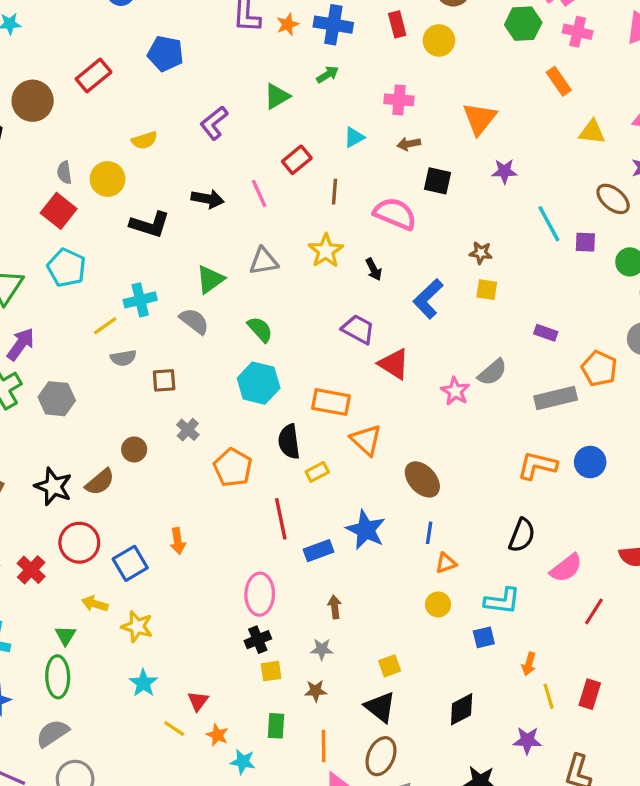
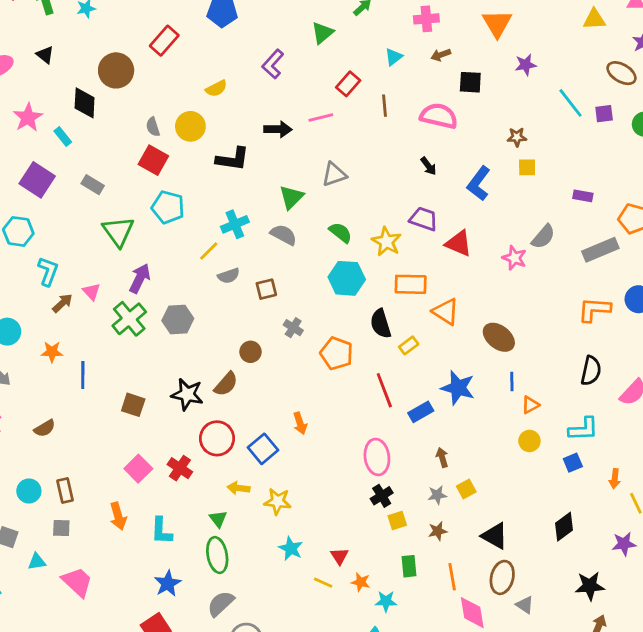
pink line: (259, 193) -> (321, 118), turned -70
yellow star: (326, 251) -> (386, 242), moved
yellow square: (390, 666) -> (466, 489), moved

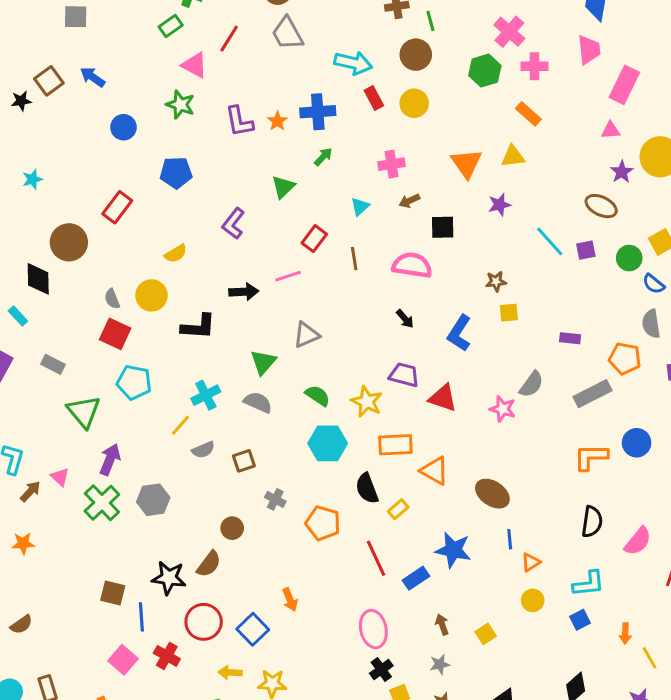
yellow triangle: (594, 19) -> (513, 156), moved
blue line: (83, 375) -> (141, 617), moved
yellow square: (466, 489) -> (486, 634), moved

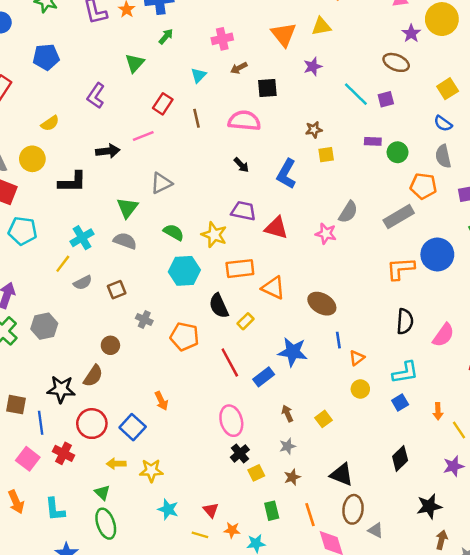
green circle: (629, 258) -> (398, 152), moved
purple rectangle: (570, 338) -> (373, 141), moved
blue circle: (637, 443) -> (437, 255), size x1.4

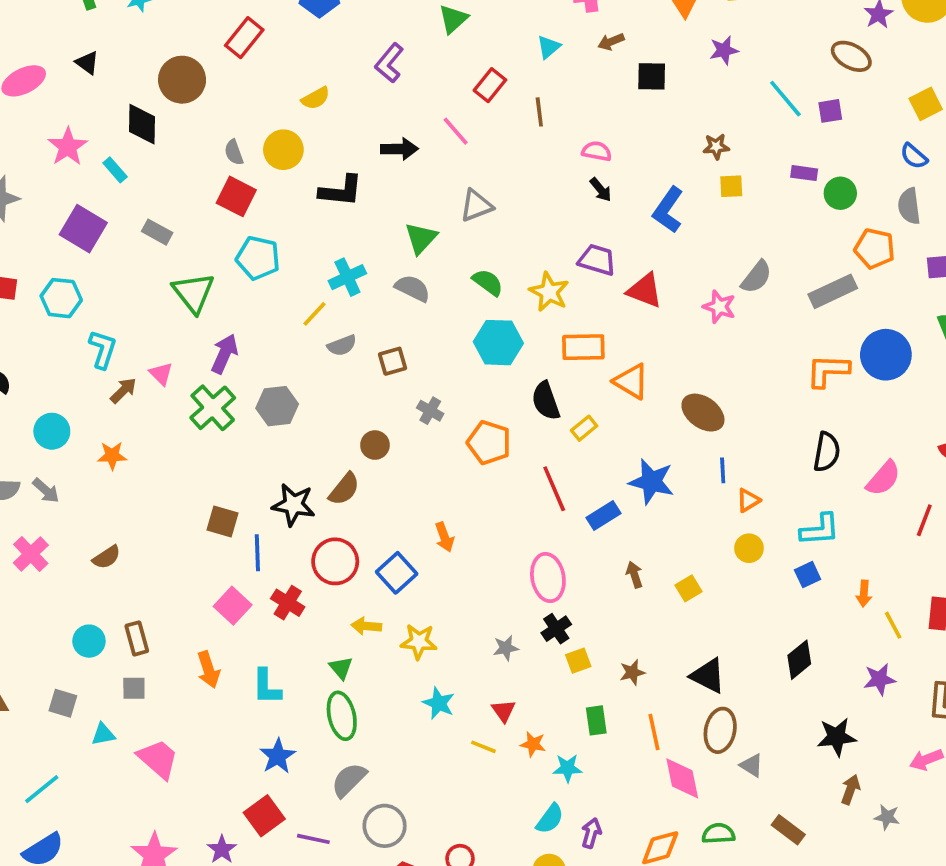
pink semicircle: (244, 121) -> (597, 151), moved, size x0.6
pink line: (143, 136) -> (456, 131), turned 65
gray star: (287, 446) -> (506, 648), moved

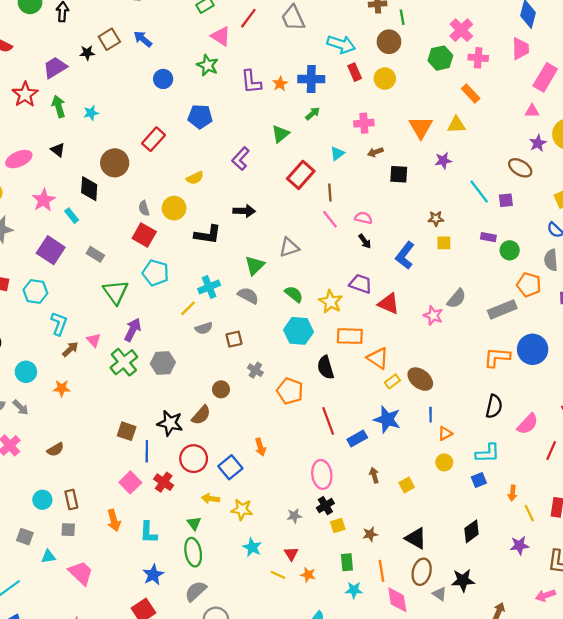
red rectangle: (490, 85) -> (301, 175), size x1.4
pink line: (456, 131) -> (330, 219), moved
yellow rectangle: (584, 428) -> (392, 381), moved
black star: (837, 737) -> (463, 580), moved
cyan star: (567, 768) -> (354, 590), moved

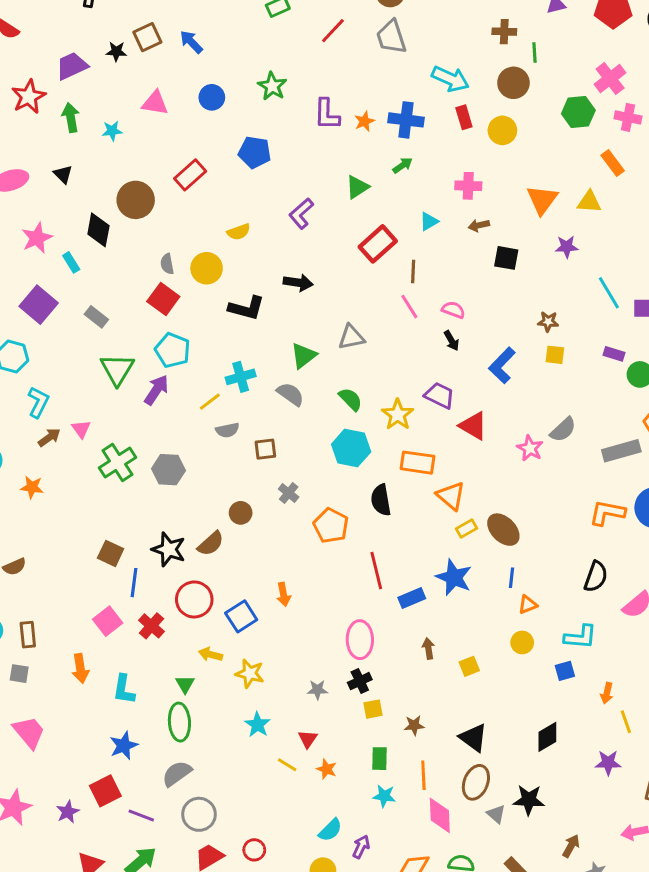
pink triangle: (221, 36) -> (155, 103), moved, turned -30
purple arrow: (133, 330) -> (156, 390), moved

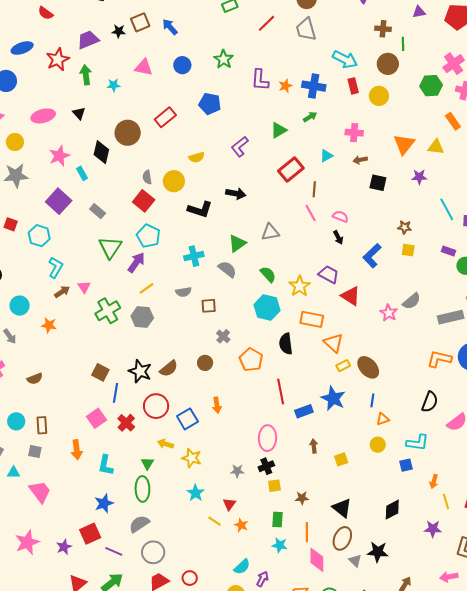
yellow line: (210, 402) -> (147, 288), moved
brown circle: (241, 513) -> (205, 363), moved

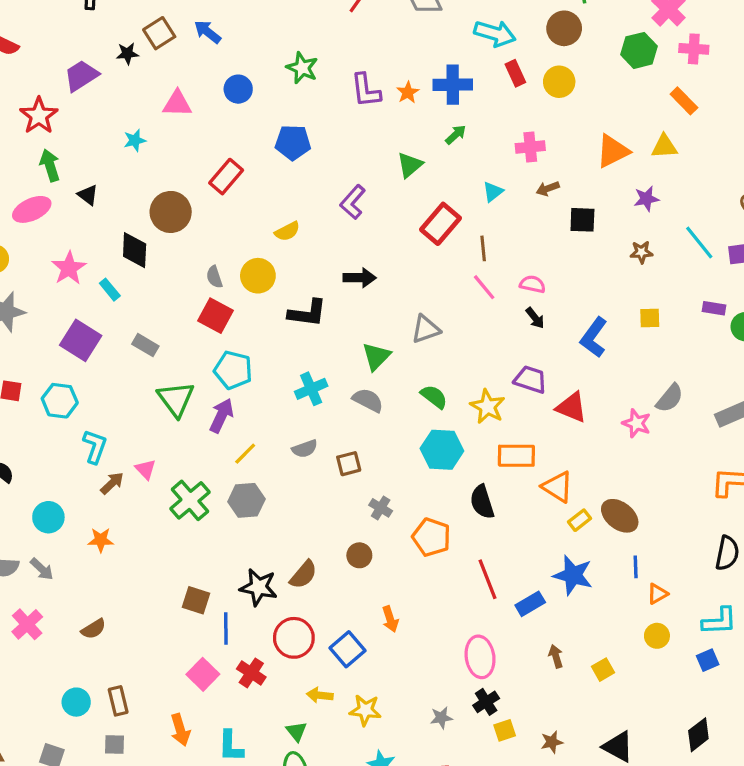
green arrow: (86, 75) -> (50, 165), moved
orange triangle: (404, 144) -> (613, 151), turned 35
brown star: (405, 227) -> (641, 252), moved

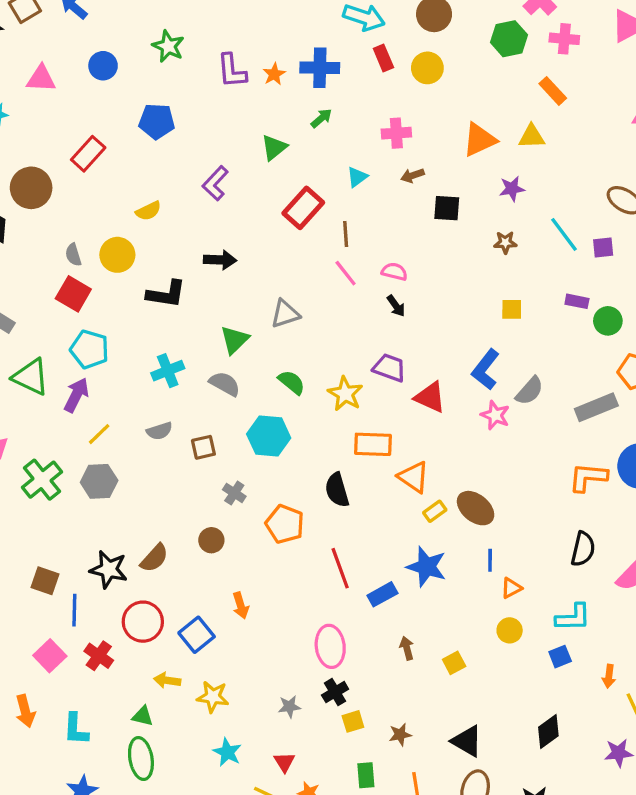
blue L-shape: (594, 337) -> (486, 370), moved
green triangle: (176, 399) -> (31, 377), turned -30
cyan hexagon: (442, 450) -> (269, 436), moved
green triangle: (296, 731) -> (143, 716), turned -40

